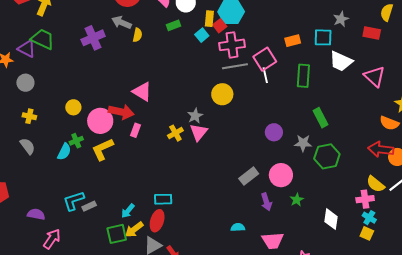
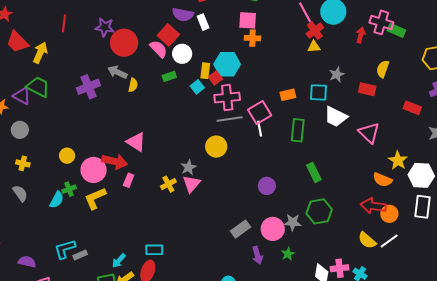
gray star: (303, 143) -> (293, 222), moved
pink cross: (365, 199) -> (339, 268), moved

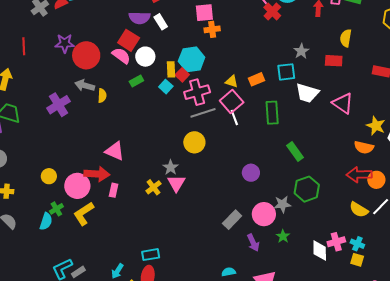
yellow triangle: (314, 47) -> (232, 82), moved, turned 32

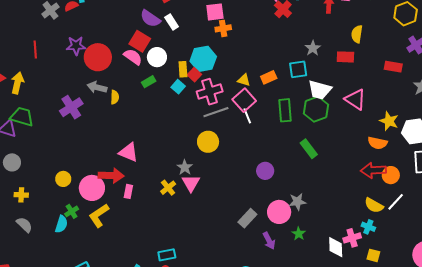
purple semicircle: (139, 18) -> (150, 18), turned 35
green hexagon: (307, 189) -> (316, 109), moved
cyan cross: (357, 244) -> (368, 227), moved

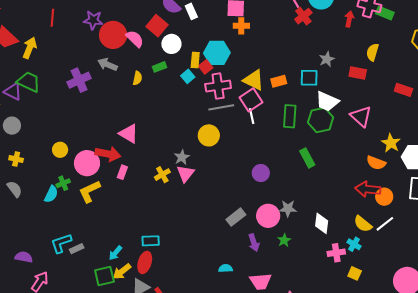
pink semicircle: (133, 57) -> (135, 39), moved
yellow triangle: (244, 80) -> (254, 80), size x1.6
yellow semicircle: (115, 97) -> (137, 78), moved
white diamond: (336, 247) -> (322, 223), moved

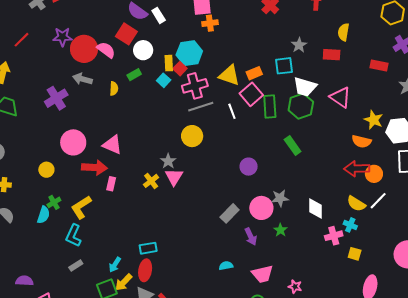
red line: (52, 18) -> (22, 40), turned 48
pink square: (251, 100) -> (251, 94), moved
pink circle: (87, 163) -> (73, 142), moved
cyan L-shape: (61, 243) -> (73, 236), moved, turned -40

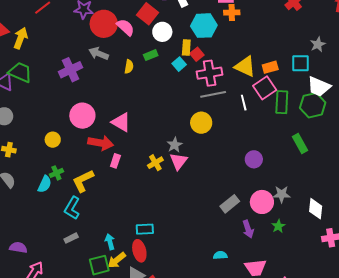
cyan hexagon: (189, 53) -> (204, 26), moved
cyan arrow: (115, 265) -> (110, 242), turned 126
red ellipse: (145, 270) -> (139, 251), turned -30

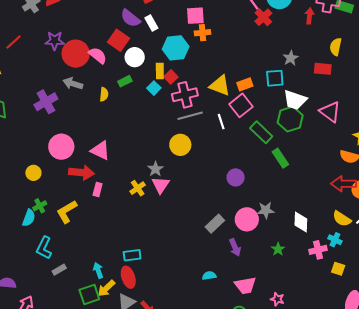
green rectangle: (282, 102) -> (261, 132), moved, turned -45
cyan L-shape: (72, 208) -> (44, 248), moved
green star: (278, 226) -> (278, 249), moved

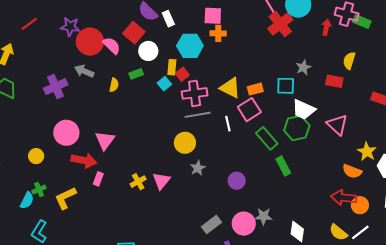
red cross: (263, 17) -> (280, 24), size x1.4
pink triangle: (100, 150) -> (105, 140), turned 35
gray star: (155, 169) -> (198, 168), moved

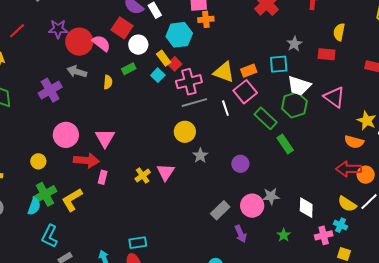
yellow rectangle: (172, 67) -> (164, 58), turned -35
green cross: (39, 189) -> (45, 194), size x1.6

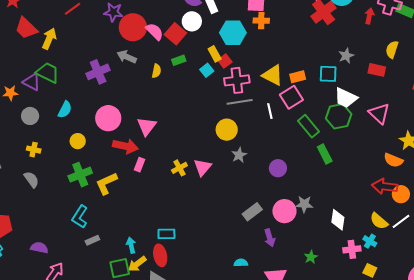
red square: (122, 28) -> (175, 34), moved
white circle: (138, 45) -> (192, 21), moved
cyan semicircle: (34, 206) -> (65, 110), moved
green star: (284, 235) -> (311, 257), moved

